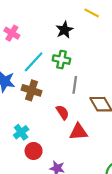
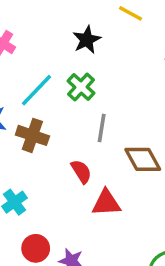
green cross: (61, 60) -> (81, 87), turned 30
red circle: (34, 151) -> (36, 248), moved

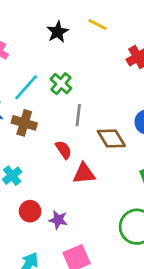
black star: (87, 40) -> (58, 32), moved

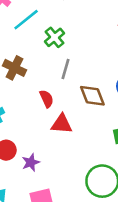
cyan line: (26, 87) -> (26, 20), moved
purple star: (58, 220) -> (31, 162), turned 30

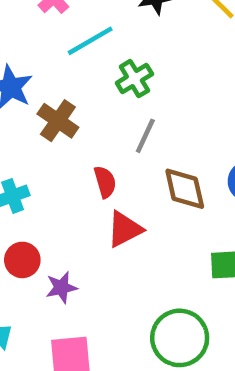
red triangle: (62, 124) -> (125, 229), turned -40

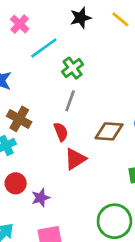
brown cross: (58, 121) -> (19, 119), moved
gray line: (145, 136) -> (70, 101), moved
brown diamond: (185, 189) -> (109, 131), turned -68

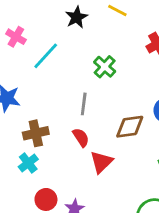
green cross: (73, 68) -> (105, 67), moved
brown cross: (19, 119) -> (36, 133), turned -30

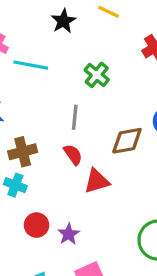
cyan line: (46, 56) -> (31, 65), turned 60
red triangle: (101, 162) -> (97, 181), turned 30
cyan cross: (28, 163) -> (15, 185), turned -30

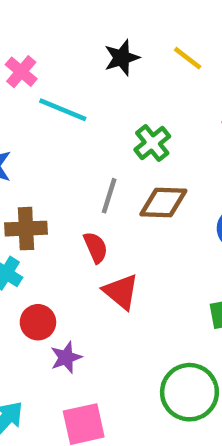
brown diamond: (127, 141) -> (163, 203), moved
red triangle: (97, 181) -> (121, 292), turned 44
red circle: (36, 225) -> (38, 322), moved

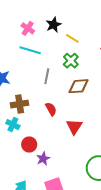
yellow line: (188, 58) -> (72, 38), moved
pink cross: (21, 72) -> (28, 28), moved
gray line: (109, 196) -> (47, 76), moved
red triangle: (121, 292) -> (74, 127), moved, turned 30

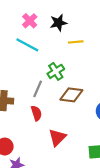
yellow line: (72, 38) -> (76, 42), turned -48
green cross: (71, 61) -> (56, 71), moved
gray line: (47, 76) -> (38, 89), moved

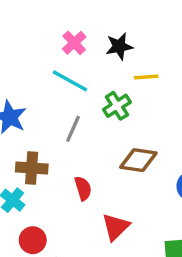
green cross: (56, 71) -> (117, 106), moved
gray line: (38, 89) -> (73, 129), moved

